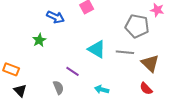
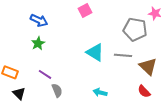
blue arrow: (55, 17) -> (39, 20), moved
purple line: (73, 71) -> (45, 74), moved

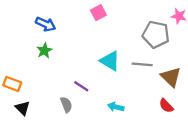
purple line: (45, 74) -> (81, 86), moved

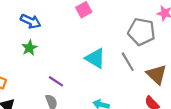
gray line: (142, 64) -> (128, 62), turned 54
purple line: (81, 86) -> (56, 81), moved

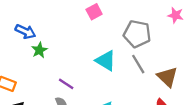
blue arrow: (31, 21) -> (25, 32), moved
gray pentagon: (142, 32) -> (137, 34), moved

